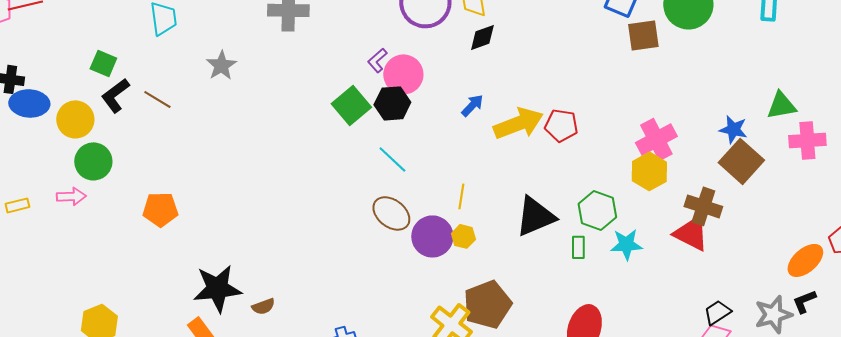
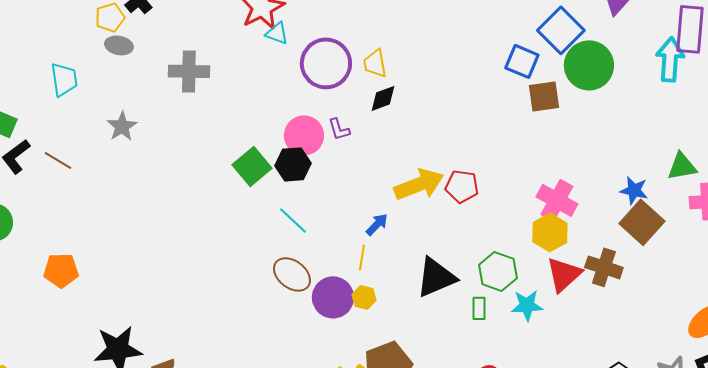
purple L-shape: (377, 60) -> (339, 129), moved, turned -65
blue arrow: (472, 105) -> (377, 224), moved
pink cross: (656, 139) -> (557, 200), turned -33
red triangle: (691, 233) -> (564, 274), moved, turned 51

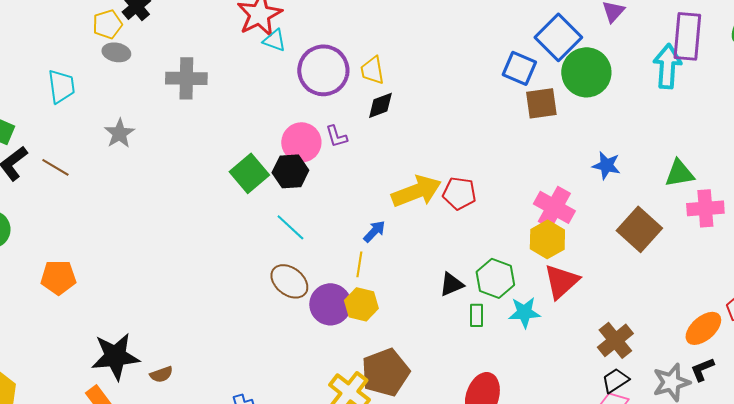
blue star: (634, 190) -> (606, 165), moved
brown cross: (604, 267) -> (615, 340), moved, turned 33
black triangle: (436, 277) -> (451, 284), moved, size x0.6
yellow hexagon: (364, 297) -> (361, 304), size x1.4

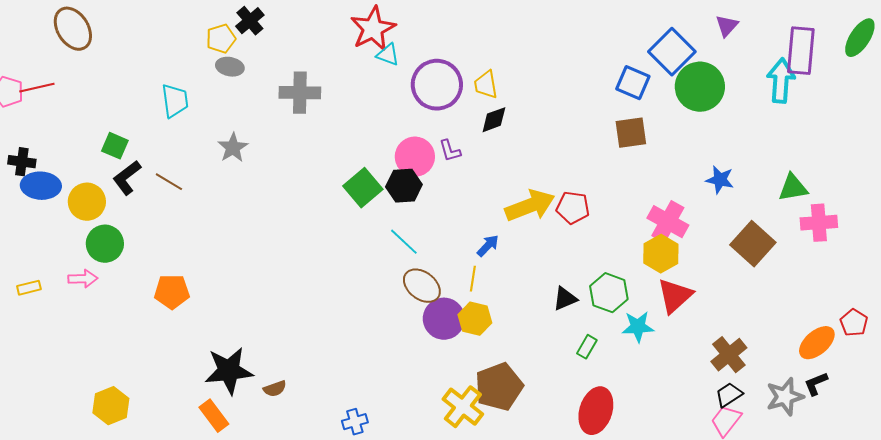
brown square: (541, 103) -> (631, 133), moved
brown ellipse: (289, 281) -> (422, 286), moved
green rectangle: (476, 315) -> (587, 347), moved, turned 30

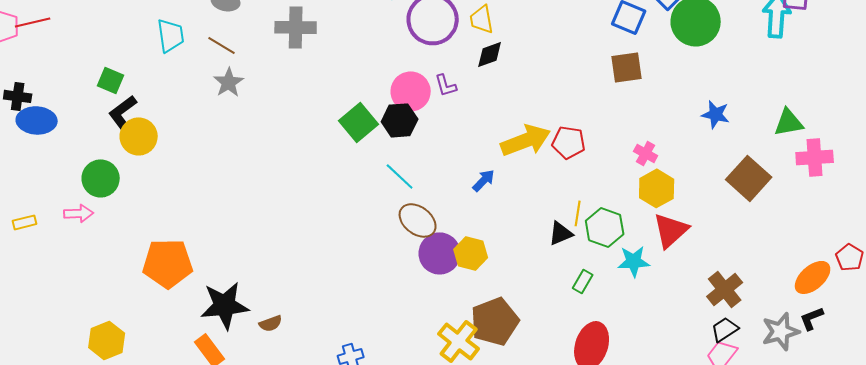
brown line: (169, 182) -> (222, 45), moved
yellow circle: (87, 202) -> (139, 136), moved
pink cross: (668, 222) -> (646, 153), moved, size x0.6
yellow line: (473, 279) -> (578, 213), moved
orange pentagon: (172, 292) -> (168, 263), moved, size x1.4

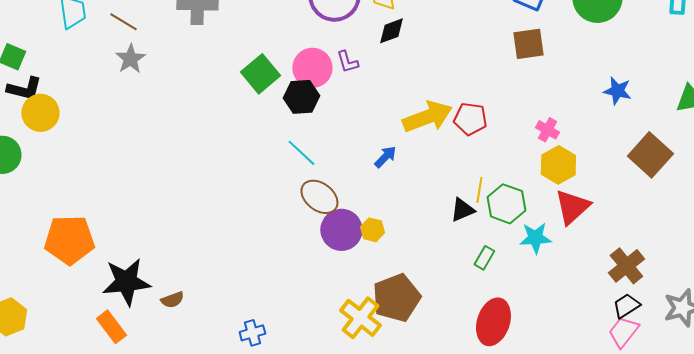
black L-shape: (123, 112) -> (24, 89), turned -129
green square: (359, 122) -> (260, 74), moved
yellow hexagon: (471, 253) -> (372, 230), size x0.7

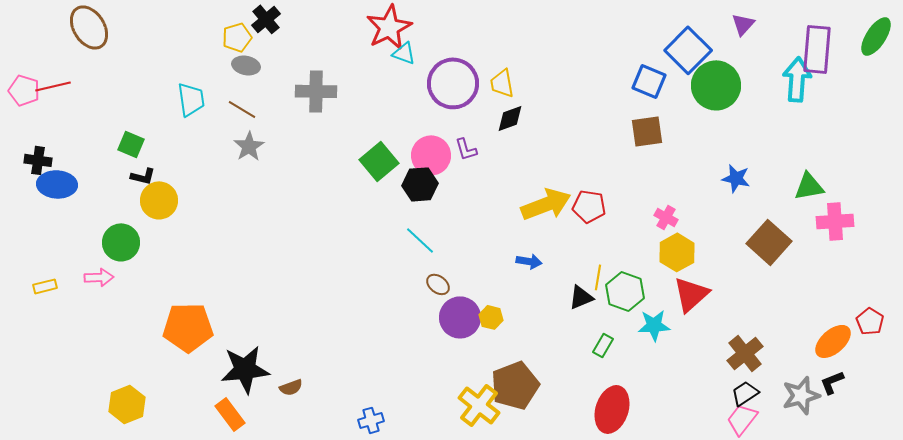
black L-shape: (24, 89) -> (143, 176), size x0.7
blue arrow: (385, 157) -> (529, 261), moved, turned 55
brown ellipse: (319, 197) -> (438, 284), size x0.6

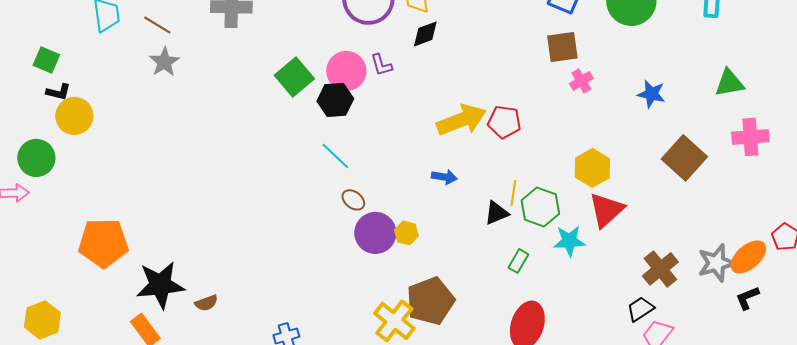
green triangle: (809, 186) -> (729, 83), moved
pink cross: (666, 217) -> (581, 81), moved, turned 30
black trapezoid: (745, 393) -> (640, 309), moved
gray star: (801, 395) -> (716, 263), moved

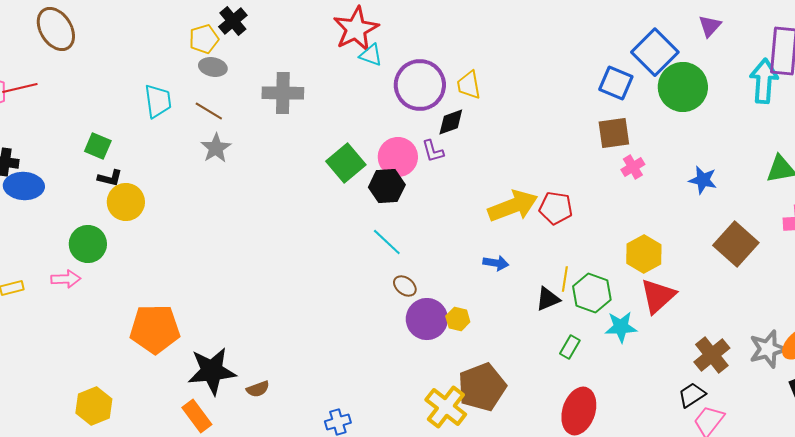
black diamond: (425, 34) -> (451, 122), moved

